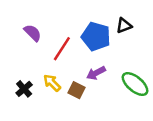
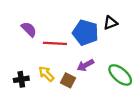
red line: (62, 49) -> (55, 43), turned 60
black cross: (24, 89) -> (21, 79), turned 32

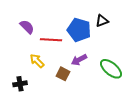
yellow arrow: (46, 74) -> (37, 61), moved
black cross: (21, 79) -> (20, 84), moved

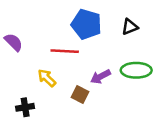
purple semicircle: (27, 27) -> (14, 42), moved
blue pentagon: (79, 30) -> (86, 24), moved
green ellipse: (111, 69) -> (136, 70), moved, turned -40

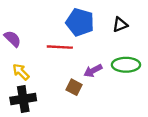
yellow arrow: (47, 78) -> (21, 72), moved
black cross: (25, 107) -> (23, 99), size x1.5

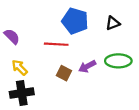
brown square: (74, 87) -> (64, 73), moved

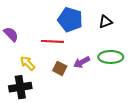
yellow arrow: (20, 68) -> (28, 63), moved

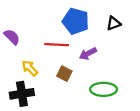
green ellipse: (111, 57) -> (104, 89), moved
purple arrow: (82, 62) -> (88, 54), moved

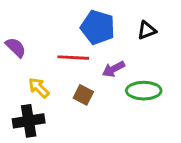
green ellipse: (104, 89) -> (144, 91), moved

